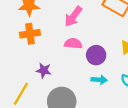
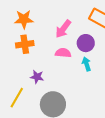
purple circle: (96, 55) -> (86, 43), moved
cyan arrow: (99, 80) -> (87, 64), moved, turned -112

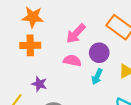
cyan arrow: (87, 64) -> (97, 77), turned -144

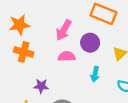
orange cross: (30, 45) -> (24, 52), turned 30
cyan arrow: (97, 77) -> (95, 74), moved

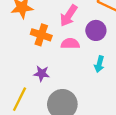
orange cross: (24, 52) -> (41, 35), moved

